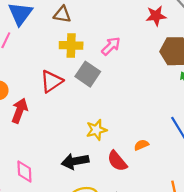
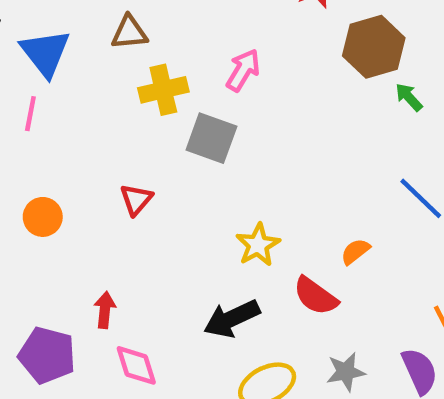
red triangle: (51, 81) -> (136, 200), moved, size x0.7
red arrow: (20, 111) -> (105, 310), moved, size x0.7

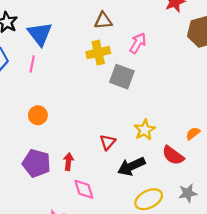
brown triangle: (129, 33) -> (103, 21), moved
red triangle: (136, 200) -> (108, 142), moved
purple pentagon: (47, 355) -> (36, 163), moved

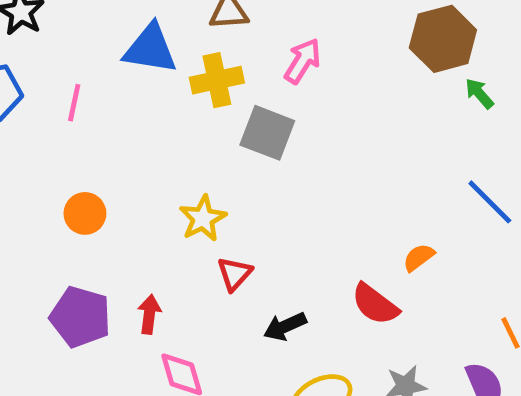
blue triangle: (40, 34) -> (150, 49), moved, turned -44
yellow star: (145, 130) -> (203, 218), moved
black arrow: (131, 166) -> (285, 326), size x0.7

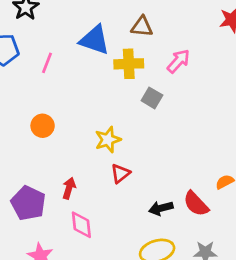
gray square: (267, 133) -> (152, 98), size x0.7
purple pentagon: (80, 317) -> (28, 203), moved
black arrow: (285, 326) -> (161, 208), moved

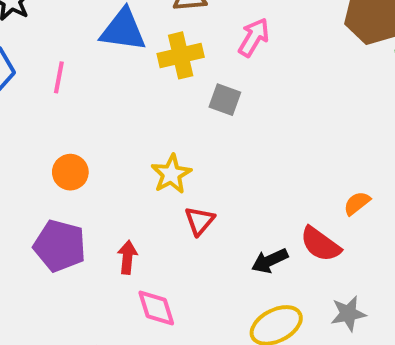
purple pentagon: (28, 203) -> (60, 246), moved

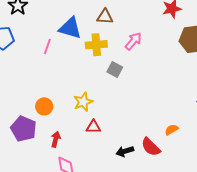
pink line: (59, 77) -> (47, 46), moved
orange circle: (70, 172) -> (44, 106), moved
red triangle: (200, 221) -> (93, 127), turned 42

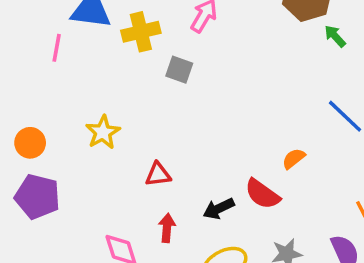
yellow star: (83, 102) -> (103, 132), moved
orange circle: (44, 106) -> (30, 143), moved
red arrow: (56, 139) -> (167, 228), moved

